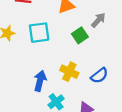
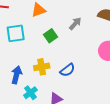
gray arrow: (98, 20) -> (75, 24), moved
yellow cross: (69, 72) -> (42, 67), turned -35

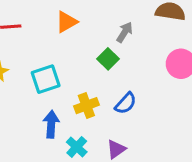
cyan square: (16, 33) -> (46, 79), moved
green square: (51, 36) -> (108, 59), moved

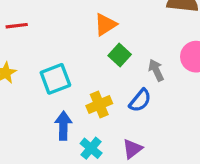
orange triangle: (66, 22) -> (105, 25), moved
gray arrow: (125, 32) -> (156, 70), moved, turned -55

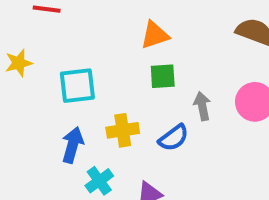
green square: (120, 55) -> (163, 76), turned 30

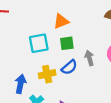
cyan square: (77, 86) -> (39, 43), moved
blue semicircle: (174, 138) -> (69, 67), moved

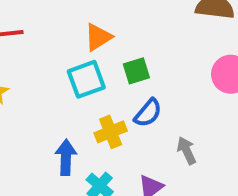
orange triangle: (61, 21) -> (98, 37), moved
gray arrow: (89, 58) -> (187, 151), moved

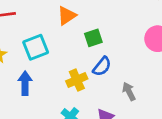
cyan square: (86, 79) -> (36, 47), moved
blue arrow: (66, 157) -> (25, 83), moved

